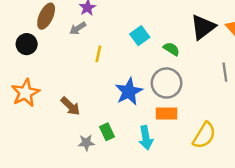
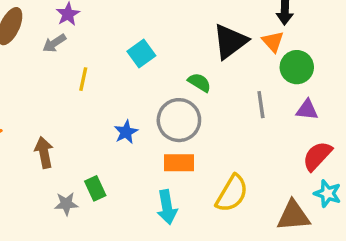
green semicircle: (171, 49) -> (199, 82), moved
blue star: (129, 92) -> (126, 132), size x0.6
brown arrow: (70, 106) -> (44, 153), turned -145
cyan arrow: (146, 138) -> (167, 207), moved

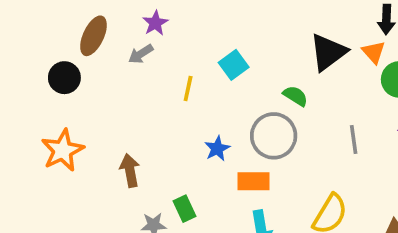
yellow line: (83, 79) -> (188, 89), moved
gray line: (261, 105) -> (354, 139), moved
orange rectangle: (179, 163) -> (254, 181), moved

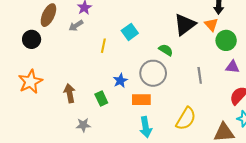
green rectangle: (184, 209) -> (101, 99), moved

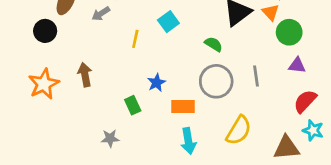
gray circle: (153, 73) -> (216, 81), moved
brown arrow: (70, 93) -> (85, 75), moved

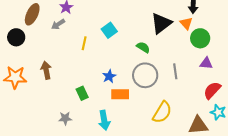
blue star: (157, 83) -> (109, 76), moved
orange star: (44, 84) -> (15, 77), turned 30
cyan arrow: (188, 141) -> (104, 120), moved

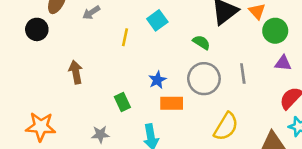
orange star: (15, 77) -> (41, 127), moved

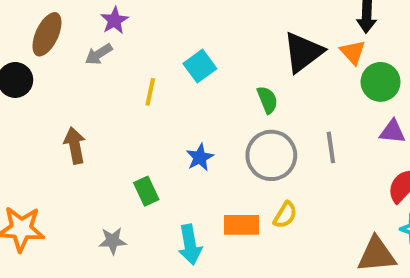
green semicircle: (201, 42) -> (267, 100), turned 36
orange rectangle: (172, 103) -> (242, 225), moved
yellow semicircle: (226, 127) -> (285, 215), moved, size x0.6

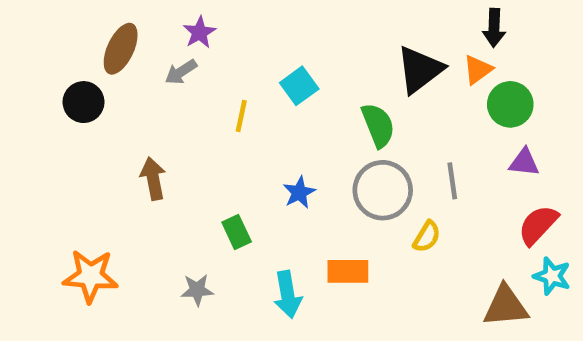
orange triangle: (353, 52) -> (478, 70), turned 36
green semicircle: (267, 100) -> (378, 125), size x1.4
yellow semicircle: (285, 215) -> (427, 237), moved

